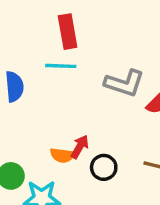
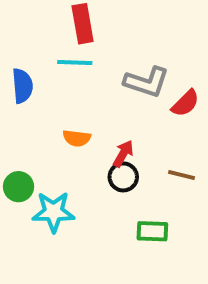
red arrow: (80, 147) -> (123, 154), moved
orange semicircle: (62, 155) -> (77, 138), moved

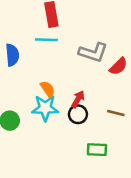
orange semicircle: (77, 138) -> (48, 89), turned -132
cyan star: (53, 212) -> (45, 108), moved

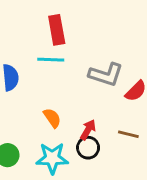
cyan star: (45, 108) -> (52, 158), moved
brown line: (116, 113) -> (128, 134), moved

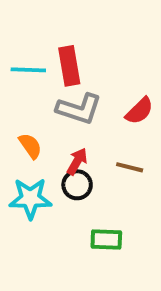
red rectangle: (57, 30) -> (69, 66), moved
gray L-shape: (106, 75) -> (79, 109), moved

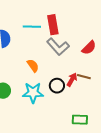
gray L-shape: (79, 109) -> (58, 47), turned 30
red arrow: (77, 161) -> (72, 80), moved
green rectangle: (106, 239) -> (80, 120), moved

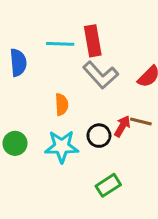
orange semicircle: (33, 66) -> (62, 104), turned 32
green rectangle: (80, 120) -> (108, 185), moved, turned -35

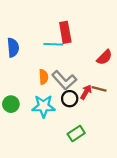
cyan line: (60, 44) -> (53, 44), moved
gray L-shape: (101, 75) -> (64, 80), moved

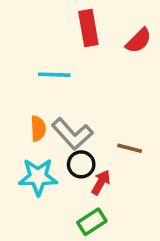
red rectangle: (65, 32) -> (88, 28), moved
red semicircle: (104, 57) -> (139, 41), moved
red arrow: (86, 92) -> (101, 182), moved

